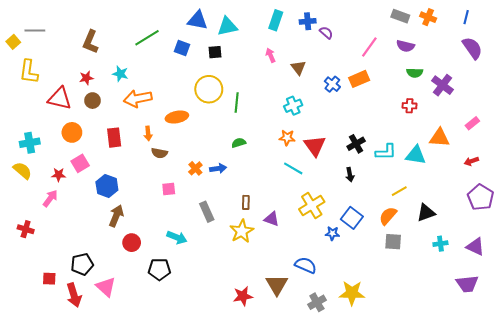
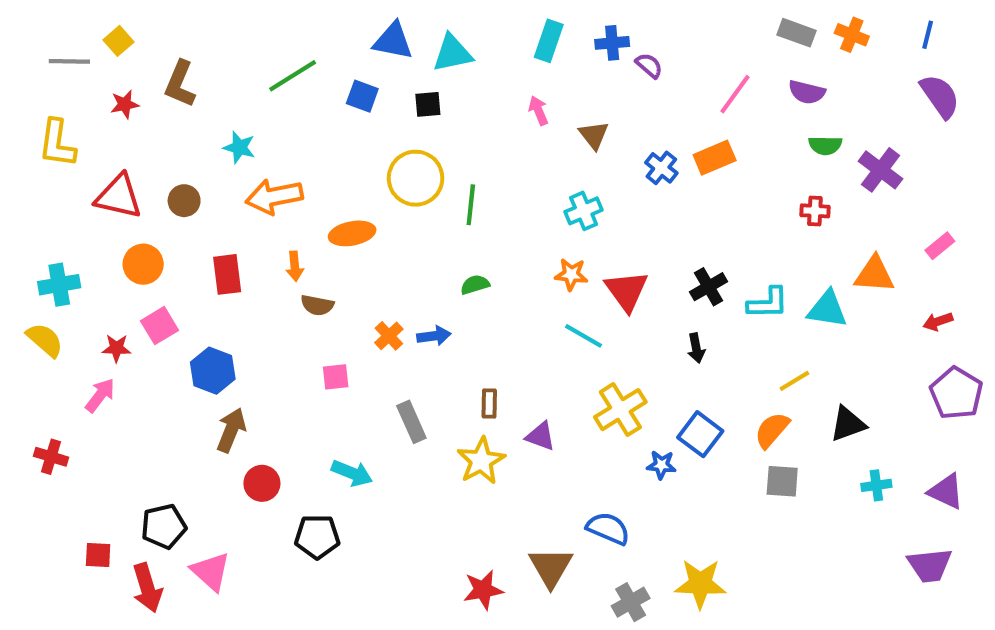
yellow square: (13, 42) -> (119, 41), moved
red star: (86, 78) -> (125, 104), moved

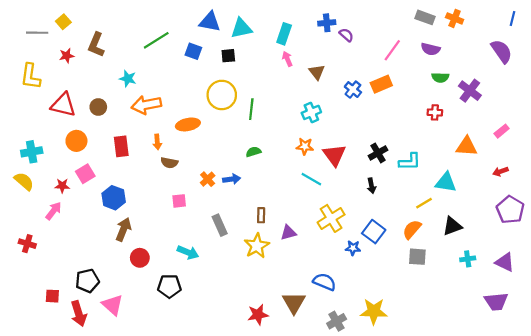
blue line: (928, 35) -> (512, 18), moved
cyan rectangle: (549, 41) -> (284, 34), moved
cyan triangle: (827, 309) -> (446, 182), moved
purple triangle: (540, 436) -> (288, 233), turned -35

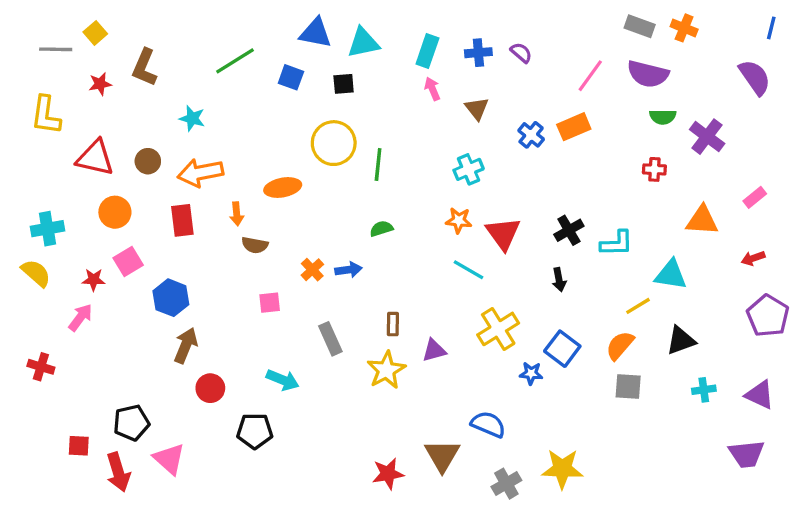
blue cross: (327, 23) -> (478, 53), moved
purple semicircle: (431, 49) -> (648, 74), size x1.4
orange arrow: (146, 105) -> (200, 173), moved

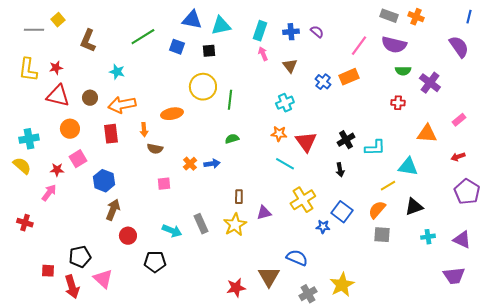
red star: (100, 84) -> (56, 68), moved
gray rectangle: (330, 339) -> (201, 224), moved
yellow star: (562, 469) -> (342, 285), turned -30

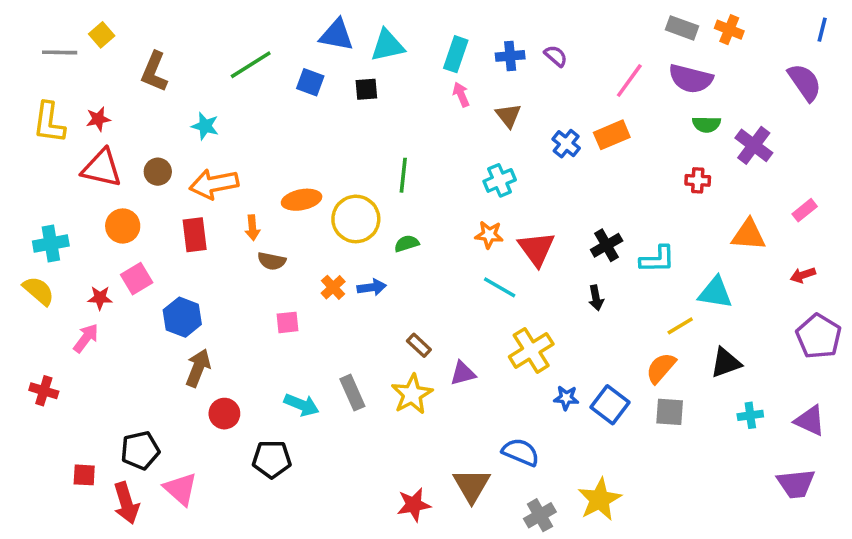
yellow circle: (203, 87) -> (356, 219), moved
brown rectangle: (239, 197) -> (419, 345), turned -48
blue square: (342, 212) -> (610, 405), moved

